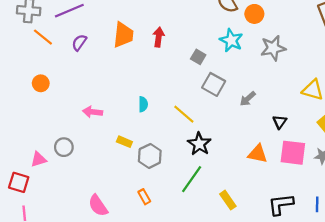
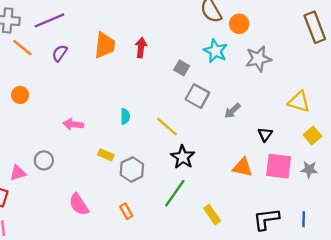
pink semicircle: (98, 206) -> (79, 204), moved

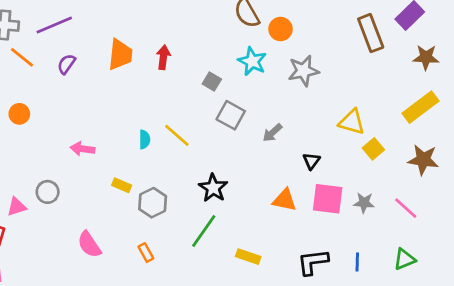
yellow line: (167, 127) -> (177, 135), moved
yellow square: (313, 136) -> (373, 149), moved
yellow rectangle: (212, 215) -> (248, 257), turned -36

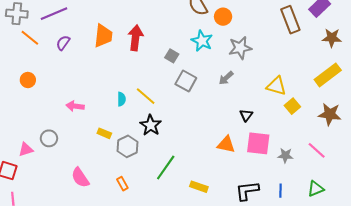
red arrow: (163, 57) -> (136, 38), size x1.4
gray arrow: (272, 133) -> (226, 78), moved
black star: (213, 188) -> (151, 125), moved
gray star: (364, 203) -> (285, 155), moved

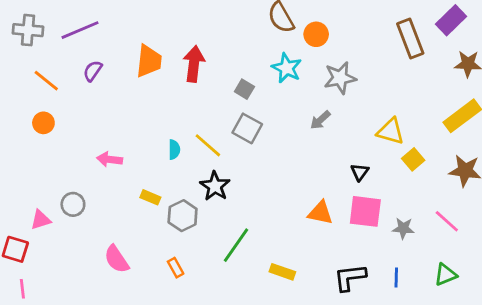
orange line: (30, 38) -> (46, 81), moved
gray square: (186, 81) -> (247, 128), moved
black triangle: (246, 115) -> (360, 172), moved

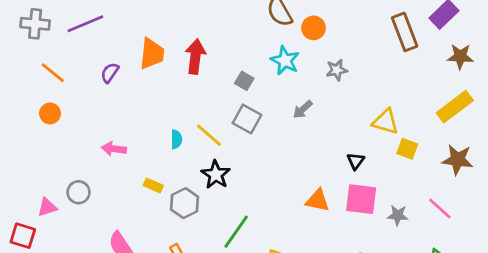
purple semicircle: (93, 71) -> (110, 73), moved
gray star: (340, 78) -> (337, 70), size x0.7
gray arrow: (320, 120) -> (303, 109), moved
yellow square: (413, 159) -> (407, 149), turned -30

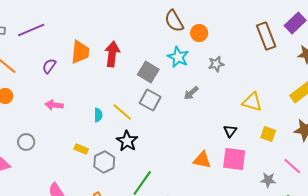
gray square: (244, 81) -> (148, 72), size x1.5
pink arrow: (114, 149) -> (54, 105), moved
yellow square: (407, 149) -> (268, 134), moved
gray circle: (79, 192) -> (26, 142), moved
gray star: (398, 215) -> (268, 180), moved

